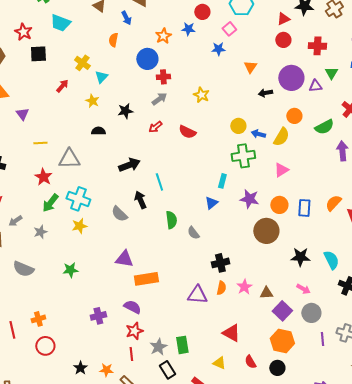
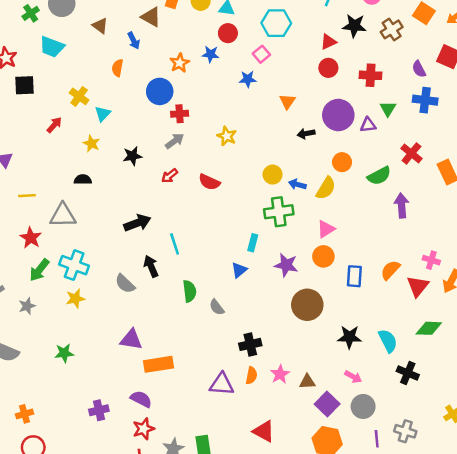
black semicircle: (98, 131) -> (83, 179), moved
orange circle: (279, 205) -> (323, 256), moved

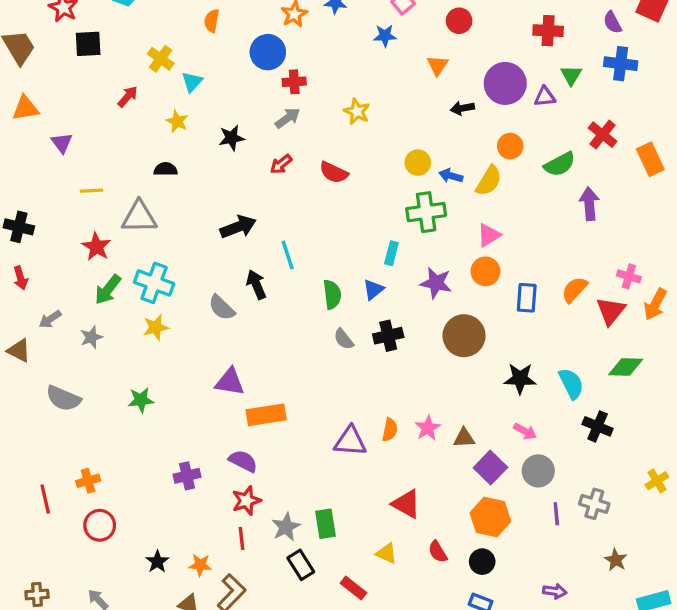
red circle: (328, 68) -> (459, 21), moved
green semicircle: (189, 291) -> (332, 294), moved
black cross: (250, 344) -> (388, 336), moved

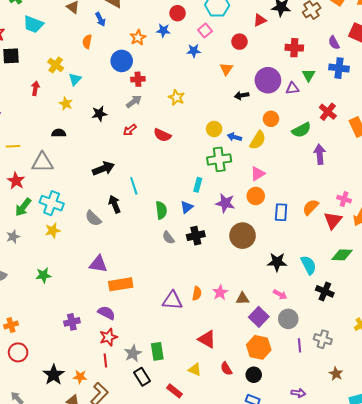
red arrow: (128, 97) -> (35, 88), turned -32
black star: (157, 562) -> (54, 375), size x1.5

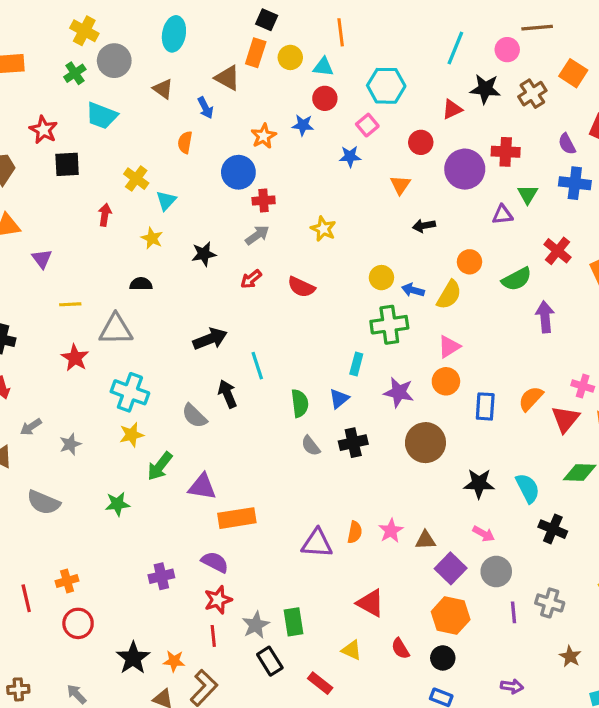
purple circle: (268, 80) -> (465, 169), moved
green arrow: (23, 207) -> (160, 466), moved

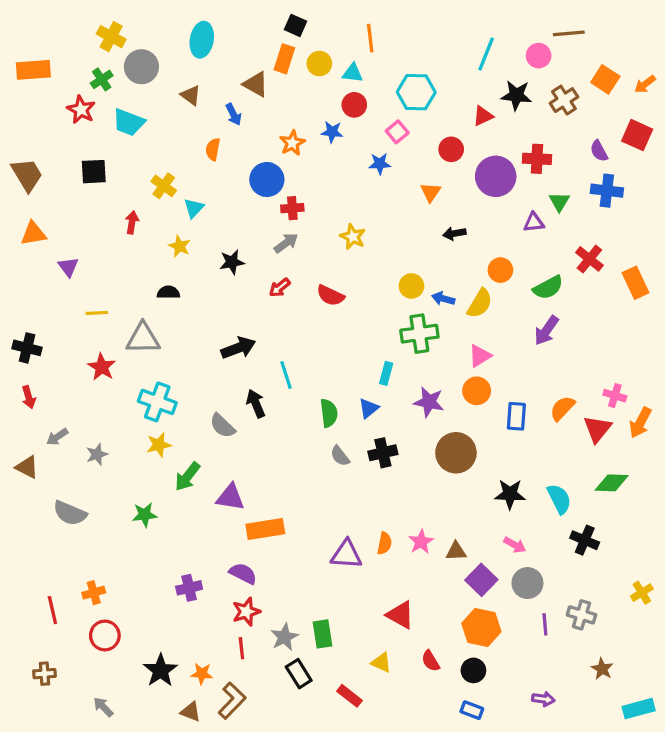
red star: (43, 130) -> (81, 110), moved
purple arrow: (545, 317) -> (547, 330), moved, turned -140
brown cross: (18, 689) -> (44, 674), moved

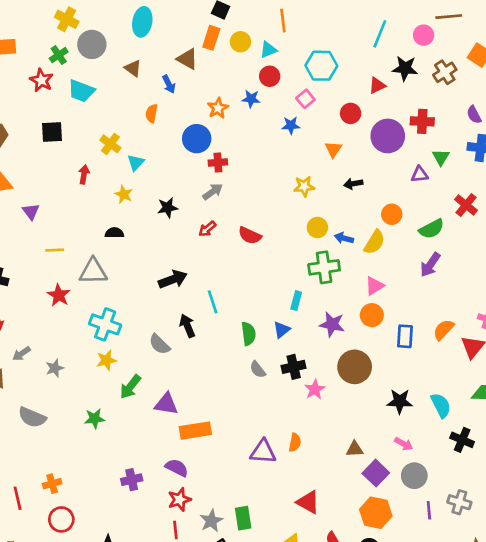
cyan triangle: (353, 73) -> (268, 50), turned -30
yellow star: (353, 237) -> (304, 186), moved, turned -30
pink star: (421, 542) -> (315, 389), moved

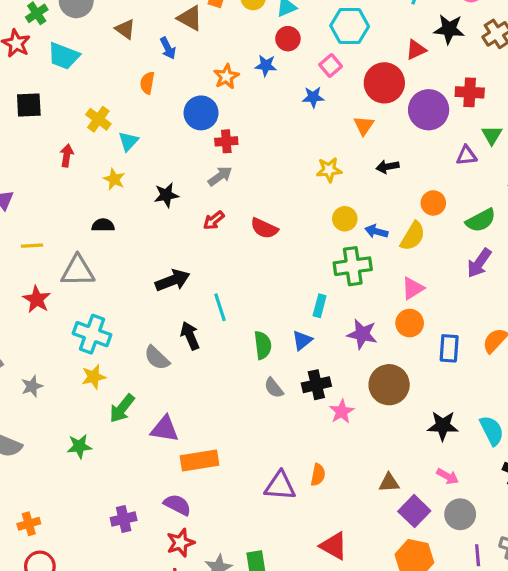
red circle: (351, 113) -> (384, 83), size x1.6

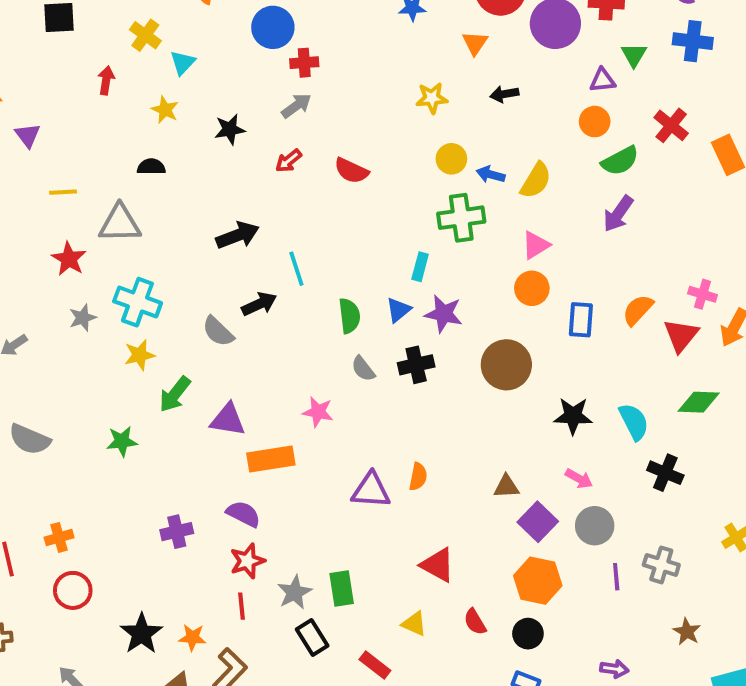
orange circle: (433, 203) -> (595, 122), moved
purple star: (362, 334) -> (444, 314), moved
black arrow: (190, 336) -> (259, 304), turned 88
gray star: (32, 386) -> (83, 318), moved
pink star: (342, 412) -> (318, 412), moved, turned -30

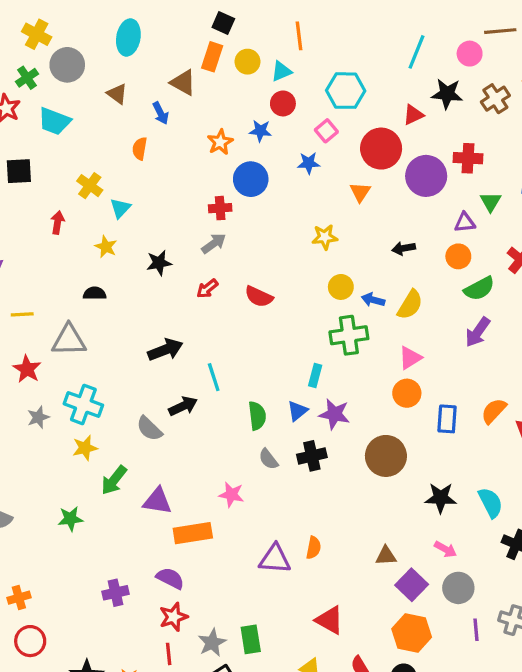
blue circle: (273, 27) -> (251, 179), moved
black arrow: (504, 94) -> (404, 248), moved

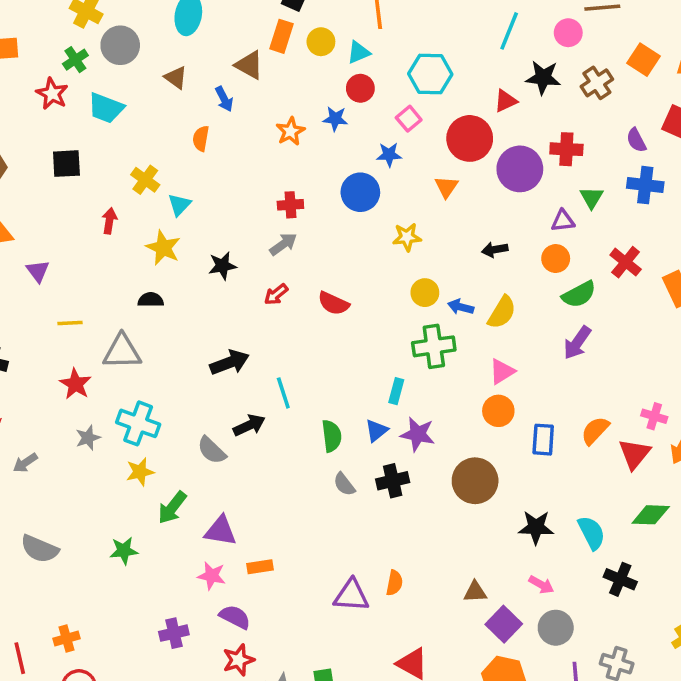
blue circle: (251, 179) -> (360, 192), moved
yellow star: (106, 247) -> (163, 248), size x1.4
pink star: (231, 495) -> (212, 576), moved
orange rectangle: (193, 533) -> (260, 567), size x0.6

